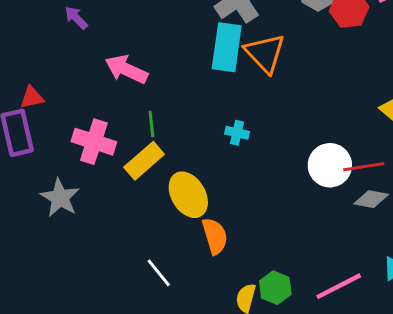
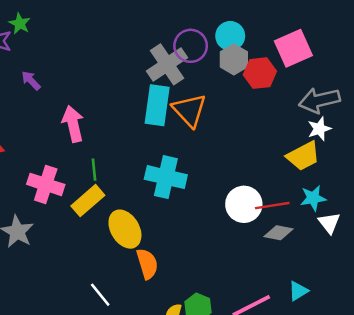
pink arrow: (126, 69) -> (73, 124), turned 52
cyan cross: (237, 133) -> (166, 177), size x2.0

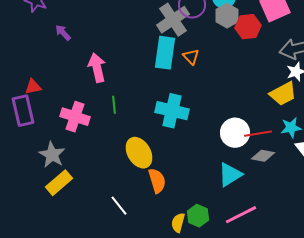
orange triangle: (189, 110) -> (191, 57), size x0.6
yellow rectangle: (88, 201) -> (59, 183), moved
cyan triangle: (298, 291) -> (230, 175), moved, size x1.5

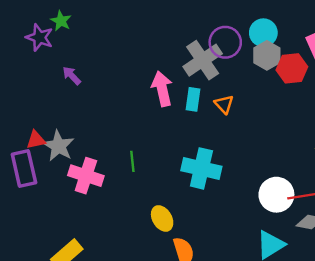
cyan rectangle: (165, 53) -> (193, 99), size x0.6
pink arrow: (97, 68) -> (162, 89), moved
yellow ellipse: (139, 153) -> (162, 218), size x0.7
gray star: (52, 155) -> (59, 146), moved

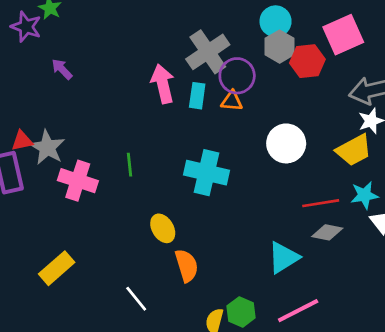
purple circle: (225, 42) -> (237, 76), moved
orange triangle: (224, 104) -> (232, 101), turned -42
white circle: (276, 195) -> (286, 143), moved

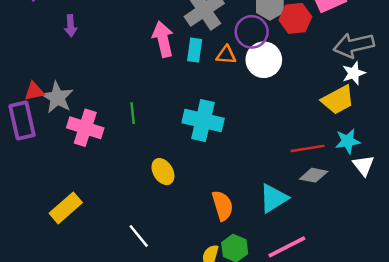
purple arrow: (62, 69) -> (71, 26), turned -140
purple circle: (237, 76) -> (252, 32), moved
white circle: (286, 143) -> (264, 60), moved
orange semicircle: (187, 266) -> (223, 206), moved

